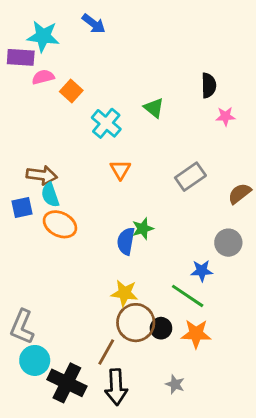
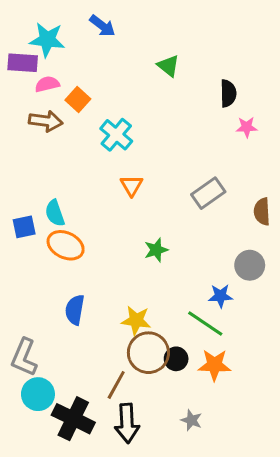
green triangle: (154, 108) -> (168, 66), moved
brown arrow: (42, 175) -> (46, 121), moved
brown semicircle: (240, 193) -> (262, 212), turned -55
blue semicircle: (126, 241) -> (75, 310), moved

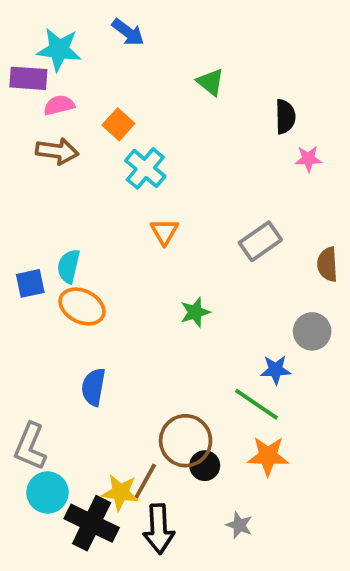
orange square: (78, 100) -> (118, 124), moved
cyan semicircle: (55, 213) -> (69, 266), turned 32
yellow star: (136, 320) -> (120, 492), moved
black circle: (176, 359) -> (205, 466), moved

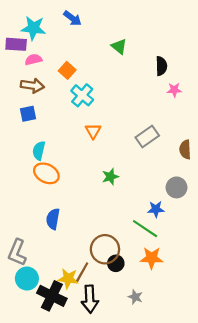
blue square: (30, 283) -> (28, 114), moved

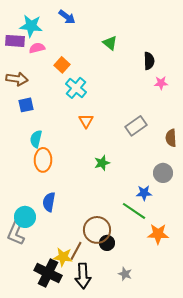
pink semicircle: (33, 60) -> (37, 48), moved
brown arrow: (32, 86) -> (17, 79), moved
orange ellipse: (46, 173) -> (43, 160), turned 65
orange star: (152, 258) -> (158, 234), moved
cyan circle: (27, 279) -> (25, 217), moved

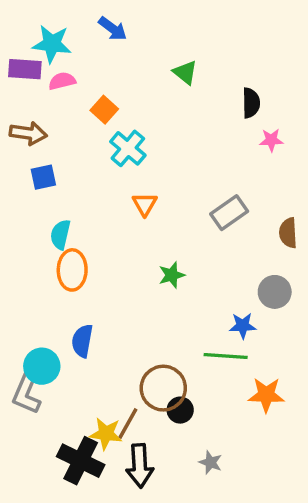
green line: (134, 211) -> (226, 356), turned -30

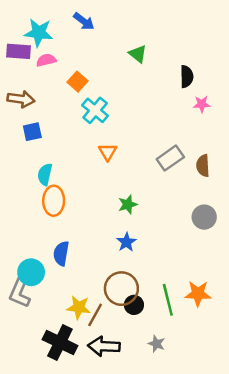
brown semicircle: (288, 233) -> (203, 166), moved
blue star: (243, 326) -> (126, 242), moved, turned -30
green line: (226, 356) -> (168, 300), moved, turned 72
yellow star: (106, 434) -> (79, 307), moved
black arrow: (140, 466) -> (104, 346), turned 96

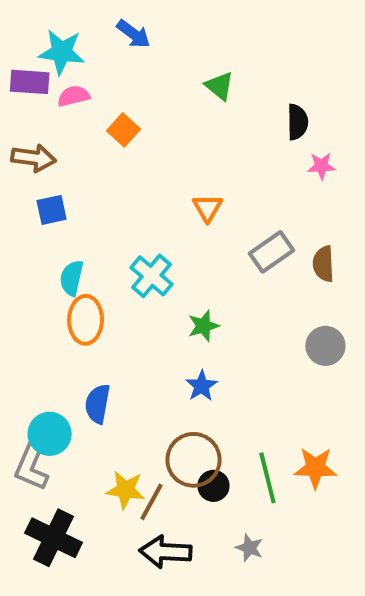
cyan cross: (95, 110) -> (152, 276), moved
orange triangle: (108, 152) -> (207, 208), moved
black cross: (60, 343) -> (54, 538), moved

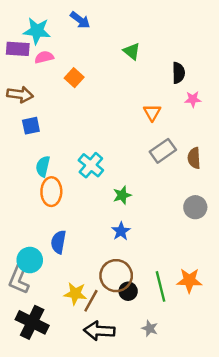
orange triangle: (207, 208) -> (152, 112), moved

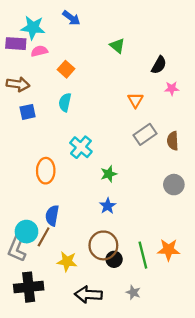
black semicircle: (178, 73) -> (159, 65), turned 30
cyan semicircle: (43, 166) -> (65, 102), moved
brown line: (91, 301) -> (44, 237), moved
black cross: (32, 322) -> (29, 287), turned -32

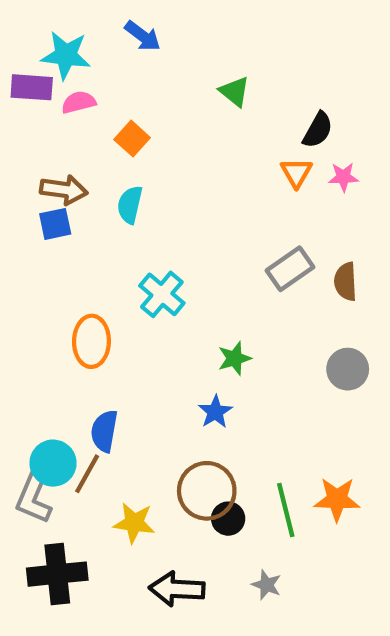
brown arrow: (18, 84) -> (64, 190), moved
orange triangle: (135, 100) -> (296, 173), moved
green star: (109, 174) -> (234, 358), moved

